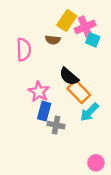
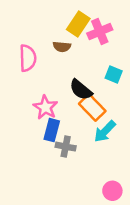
cyan square: (93, 40) -> (114, 74), moved

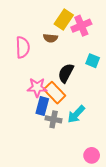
black semicircle: (81, 90) -> (66, 73), turned 78
pink star: (45, 107) -> (37, 87), turned -30
orange rectangle: (92, 107) -> (55, 93), moved
cyan arrow: (105, 131) -> (76, 114), moved

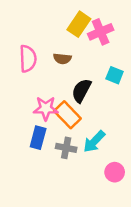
brown semicircle: (50, 38) -> (62, 59), moved
blue rectangle: (42, 106) -> (38, 138), moved
pink circle: (92, 155) -> (115, 172), moved

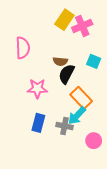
brown semicircle: (62, 59) -> (60, 61), moved
orange rectangle: (67, 115) -> (81, 98), moved
blue rectangle: (38, 138) -> (38, 123), moved
gray cross: (66, 148) -> (64, 126), moved

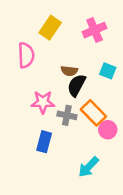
yellow rectangle: (64, 20) -> (50, 28), moved
cyan arrow: (77, 116) -> (89, 167), moved
gray cross: (64, 126) -> (67, 115), moved
pink circle: (94, 141) -> (108, 130), moved

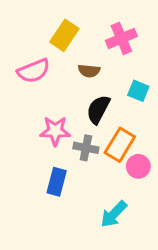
pink semicircle: (26, 55) -> (34, 71), turned 70
brown semicircle: (69, 71) -> (89, 71), moved
orange rectangle: (93, 113) -> (120, 145), turned 75

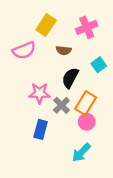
cyan square: (138, 91) -> (99, 65), turned 32
gray cross: (86, 148) -> (61, 105), turned 35
pink circle: (138, 166) -> (87, 122), moved

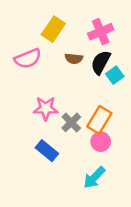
black semicircle: (70, 78) -> (101, 62), moved
blue rectangle: (41, 129) -> (47, 151), turned -66

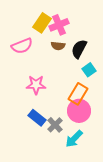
pink cross: (101, 32) -> (59, 25), moved
cyan square: (115, 75) -> (89, 70), moved
gray cross: (71, 122) -> (55, 125), moved
pink circle: (101, 142) -> (79, 111), size x1.5

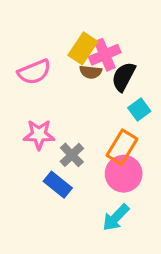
yellow rectangle: (42, 23) -> (83, 48), moved
pink cross: (59, 25) -> (105, 55), moved
pink star: (36, 85) -> (39, 135), moved
gray cross: (55, 125) -> (72, 155), moved

